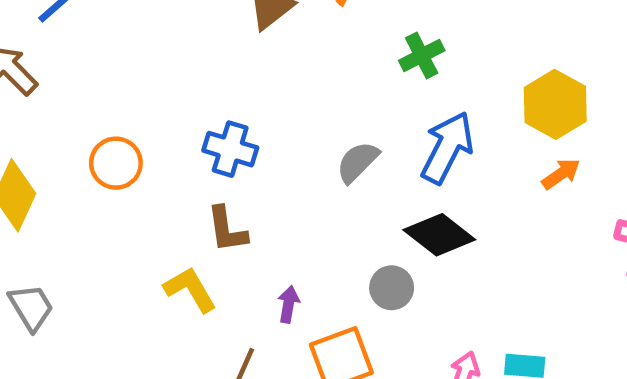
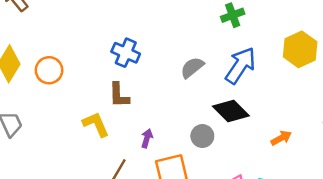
orange circle: (116, 163) -> (49, 70), moved
orange arrow: (561, 174) -> (281, 138), moved

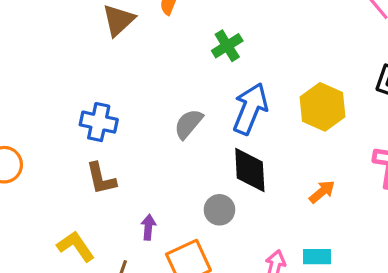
yellow hexagon: (300, 49) -> (323, 107), moved
black diamond: (231, 111) -> (250, 170), turned 54
yellow L-shape: (96, 124) -> (76, 246), moved

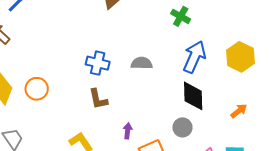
green cross: (227, 46) -> (181, 16), turned -30
gray semicircle: (188, 124) -> (142, 63), moved, turned 50
gray circle: (219, 210) -> (182, 127), moved

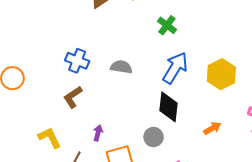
brown L-shape: (98, 99) -> (73, 97), turned 60

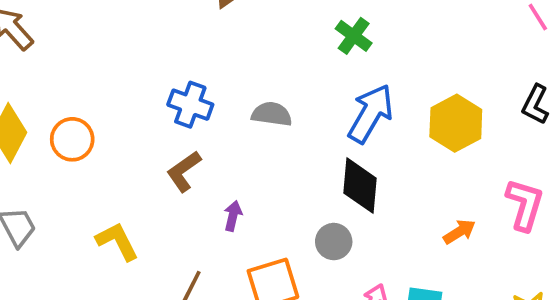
orange arrow: (212, 128) -> (459, 232), moved
purple arrow: (98, 133) -> (233, 216), moved
yellow L-shape: (50, 138) -> (117, 241), moved

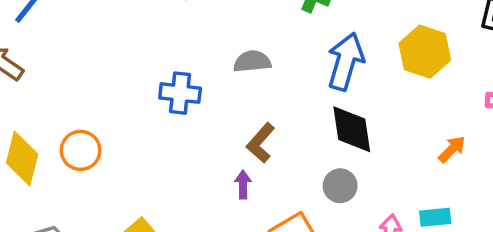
gray semicircle: (272, 114) -> (252, 61), moved
brown L-shape: (184, 171) -> (261, 143), moved

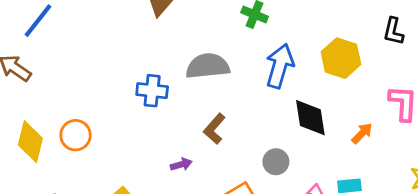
gray semicircle: (252, 61) -> (208, 66), size x1.5
black diamond: (352, 129) -> (310, 118), moved
purple arrow: (243, 185) -> (181, 165), moved, turned 75

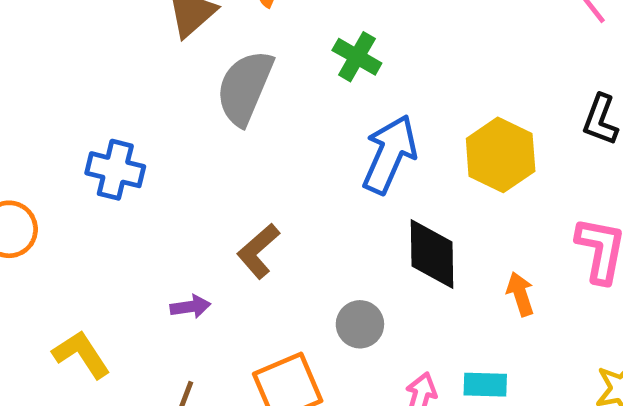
gray semicircle: (208, 66) -> (245, 88), moved, turned -69
blue cross: (152, 91) -> (115, 170), moved
orange arrow: (362, 133) -> (520, 294), turned -70

